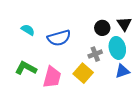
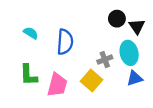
black circle: (102, 28) -> (117, 19), moved
blue semicircle: (59, 38) -> (65, 42), turned -70
green L-shape: (26, 68) -> (29, 75), turned -120

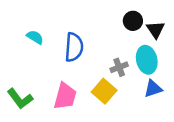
green L-shape: (29, 75) -> (20, 99), moved, turned -35

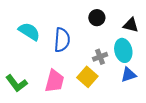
black circle: (133, 21) -> (97, 18), moved
black triangle: (156, 30) -> (131, 25), turned -42
cyan semicircle: (35, 37) -> (29, 31), size x1.5

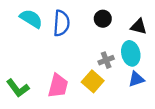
cyan semicircle: (29, 31) -> (31, 19), moved
blue semicircle: (62, 40) -> (61, 23), moved

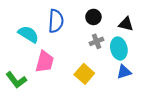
cyan semicircle: (31, 19) -> (28, 34), moved
gray cross: (106, 60) -> (97, 41), moved
pink trapezoid: (58, 86) -> (45, 62), moved

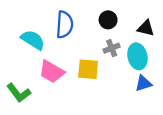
pink trapezoid: (45, 62) -> (52, 72), turned 105
yellow square: (84, 74) -> (88, 69), moved, turned -36

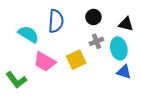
yellow square: (88, 69) -> (76, 60), turned -30
blue triangle: (143, 83) -> (124, 72), turned 35

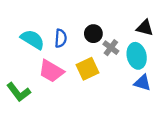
black circle: (93, 17) -> (93, 34), moved
blue semicircle: (56, 21) -> (61, 38), moved, size x0.7
gray cross: (96, 41) -> (111, 48), turned -32

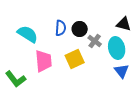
blue semicircle: (61, 38) -> (61, 28), moved
pink trapezoid: (51, 71) -> (44, 61), turned -125
blue triangle: (142, 83) -> (122, 71), turned 35

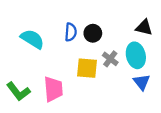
gray cross: (95, 41) -> (110, 59), moved
yellow square: (75, 59) -> (87, 68), turned 30
pink trapezoid: (44, 61) -> (53, 89), moved

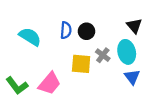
black triangle: (144, 27) -> (134, 26), turned 35
pink trapezoid: (53, 89) -> (50, 83), turned 45

